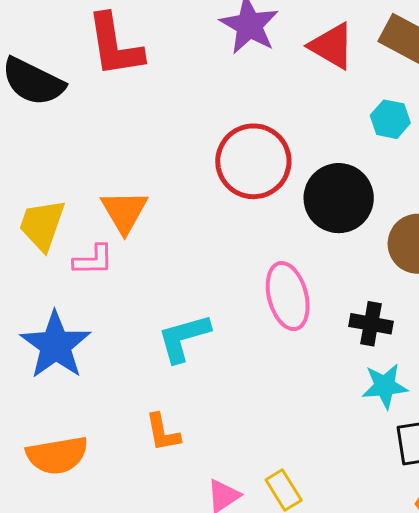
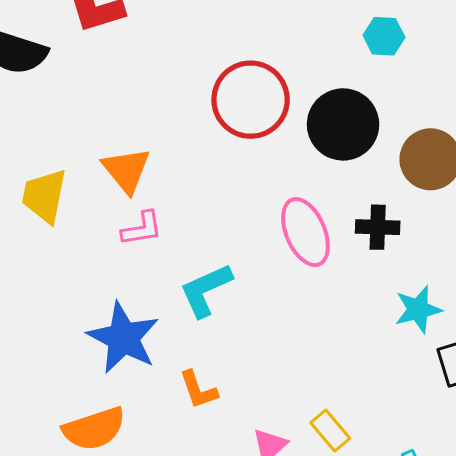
pink L-shape: (93, 260) -> (142, 228), moved
black cross: (371, 324) -> (378, 227), moved
blue star: (56, 345) -> (123, 338), moved

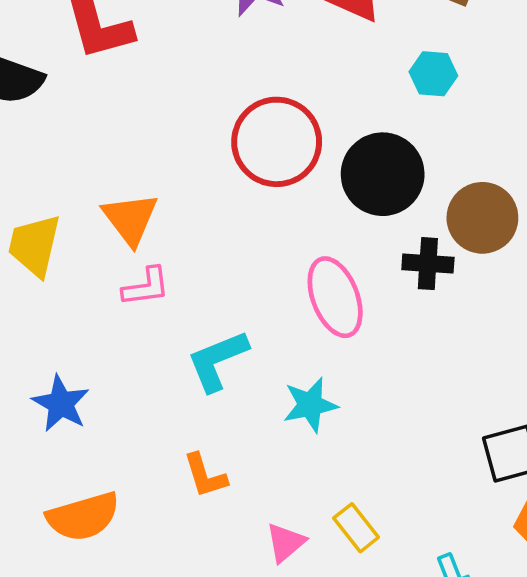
black cross: (378, 227) -> (428, 264), moved
cyan star: (418, 309) -> (310, 405), moved
blue star: (123, 338) -> (61, 404), moved, size x0.7

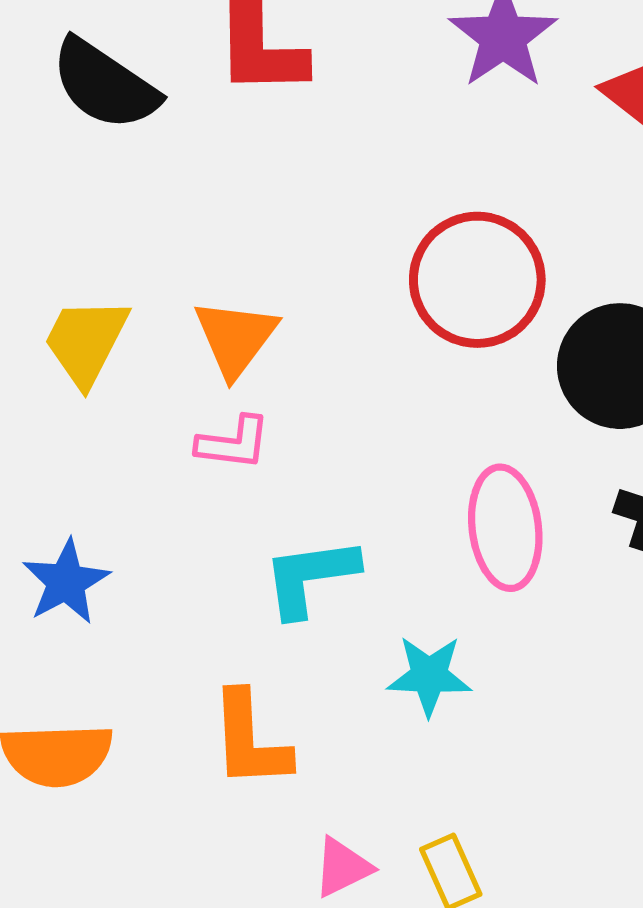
orange L-shape: (205, 476) -> (250, 740), size x1.4

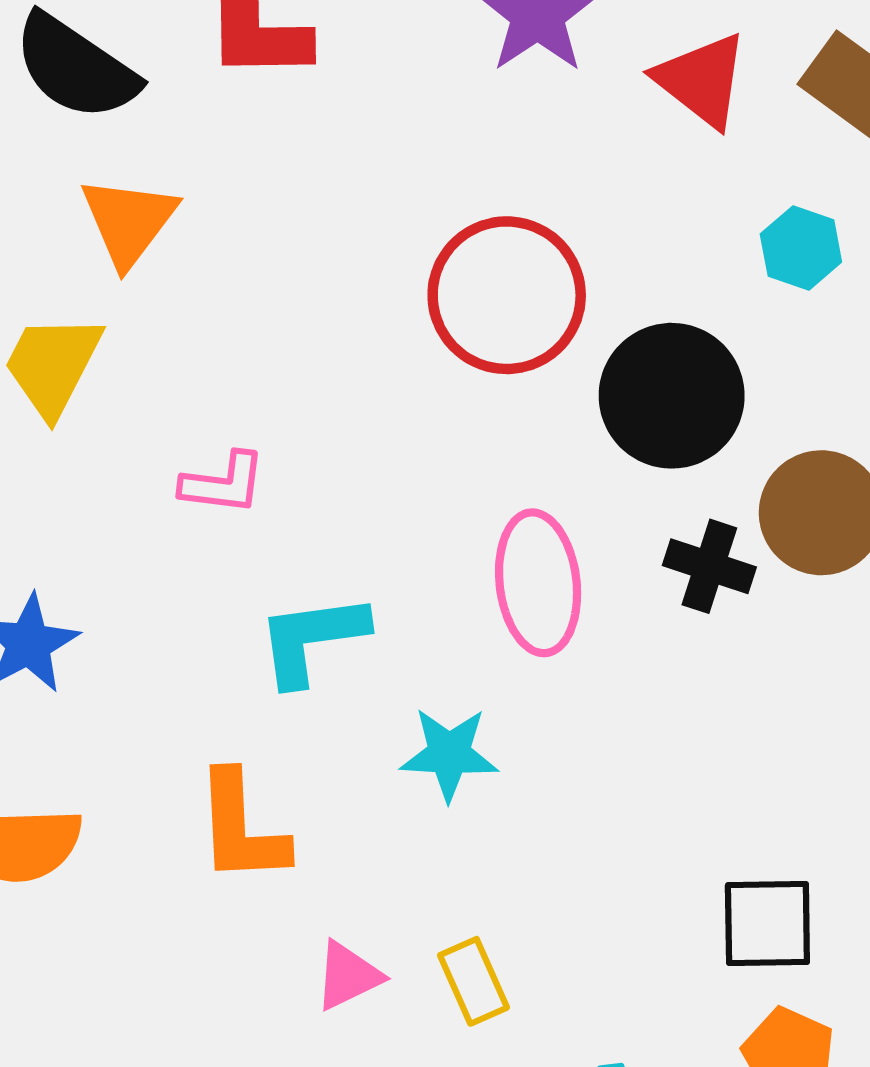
orange triangle: (235, 338) -> (129, 221), moved

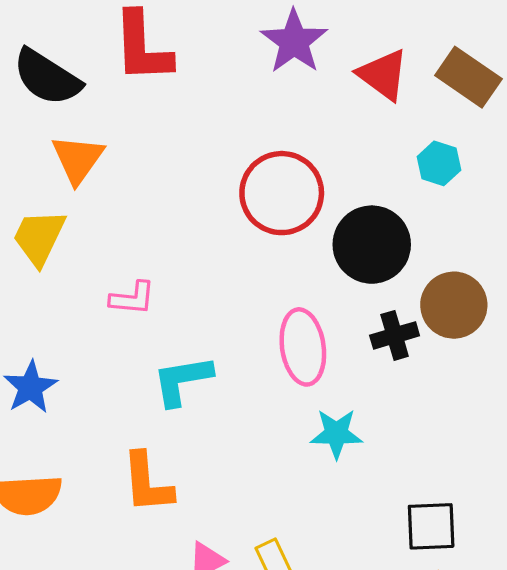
black cross: (709, 566) -> (395, 335), turned -33
cyan star: (449, 754) -> (336, 434), moved

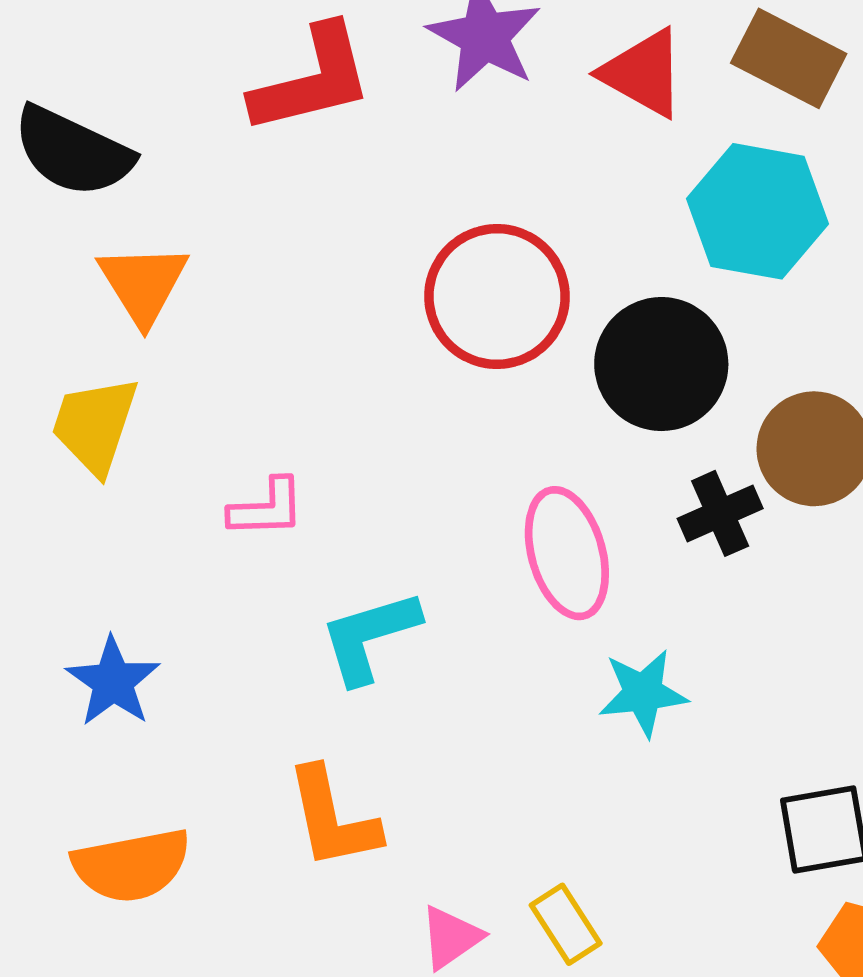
red L-shape: (142, 47) -> (312, 80), moved, turned -94
cyan hexagon: (439, 163) -> (758, 211), size x1.8

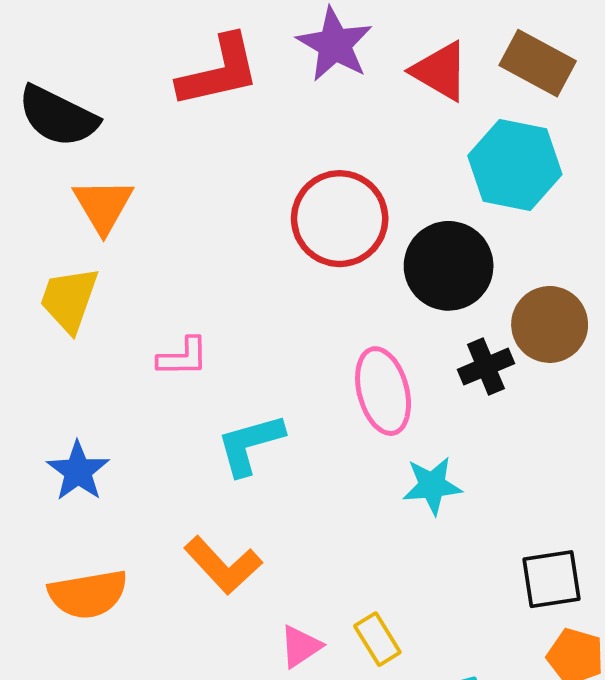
orange L-shape: (333, 818) -> (223, 565), turned -32

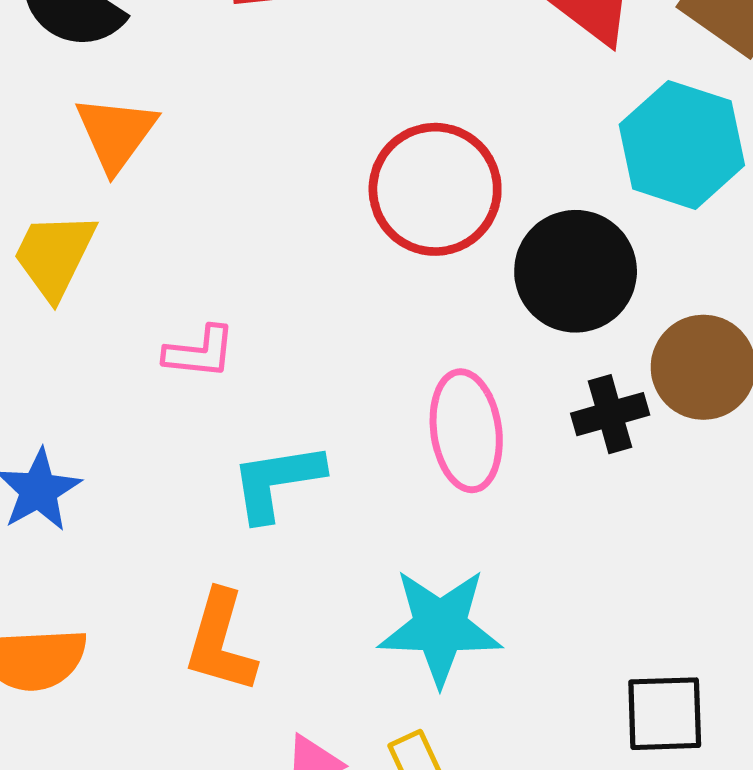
cyan star: (432, 486) -> (440, 627), moved, size x1.5
orange L-shape: (223, 565) -> (220, 642), turned 52

